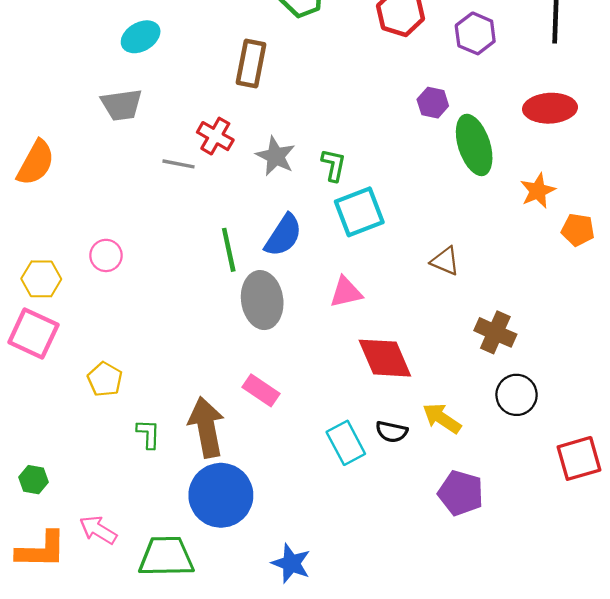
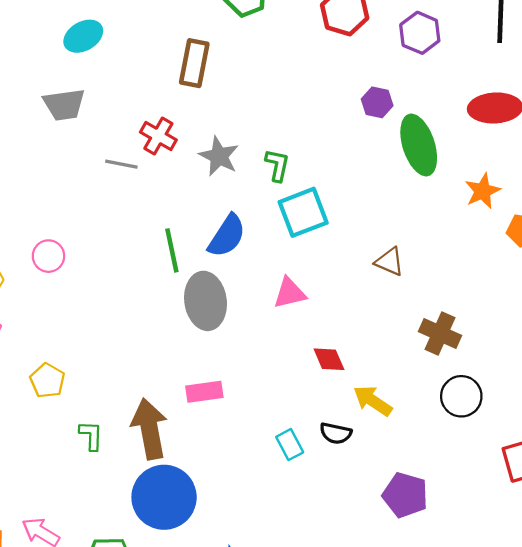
red diamond: (385, 358) -> (329, 359), size x0.6
pink rectangle: (261, 390) -> (204, 392), turned -42
yellow arrow: (442, 418) -> (373, 401), moved
cyan rectangle: (346, 443) -> (290, 445), size x0.7

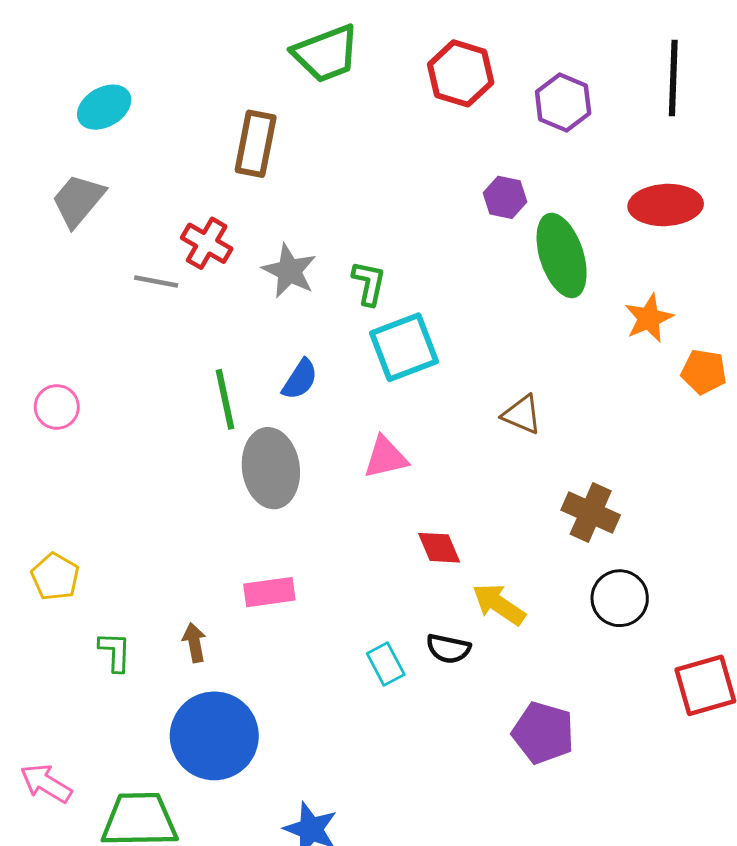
gray trapezoid: (64, 105) -> (78, 200), turned 138
blue semicircle: (227, 236) -> (300, 379), size x0.7
brown arrow: (149, 429) -> (194, 643), size x0.5

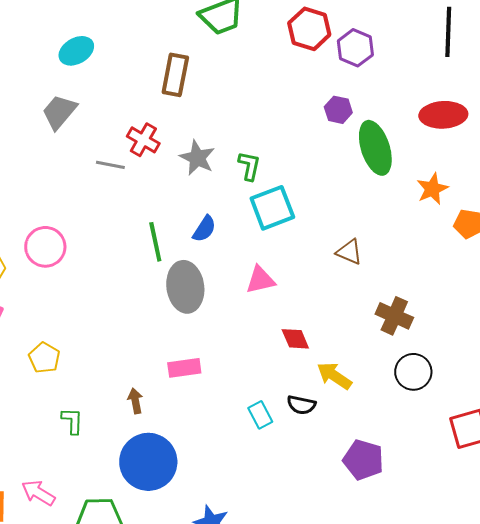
purple hexagon: (563, 103) -> (355, 48), moved
pink circle: (57, 407) -> (45, 247), size x1.4
green L-shape: (115, 652) -> (72, 421), moved

